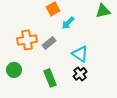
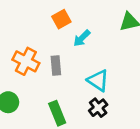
orange cross: (27, 40) -> (26, 61), turned 36
gray rectangle: (49, 43) -> (56, 65), turned -56

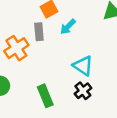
orange cross: (26, 61) -> (16, 48), turned 30
gray rectangle: (56, 65) -> (39, 32), moved

